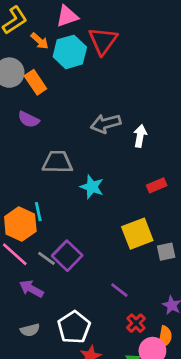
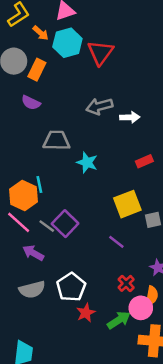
red triangle: (103, 41) -> (100, 53), moved
orange rectangle: (35, 82) -> (37, 70), turned 60
white arrow: (140, 136) -> (130, 117), turned 78
purple line: (119, 290) -> (116, 242), moved
gray semicircle: (30, 330) -> (32, 290), size x1.5

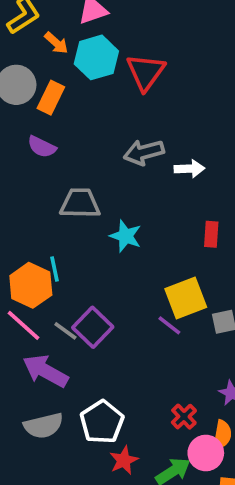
red rectangle: (144, 161) -> (211, 234), turned -63
purple line: (116, 242) -> (169, 325), moved
purple arrow: (33, 253) -> (45, 371), size x1.4

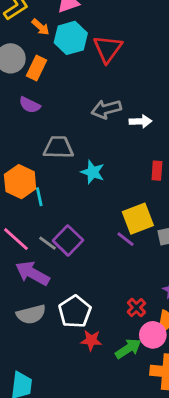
orange hexagon: (31, 285) -> (20, 182), moved
red star: (124, 460) -> (91, 340), turned 30

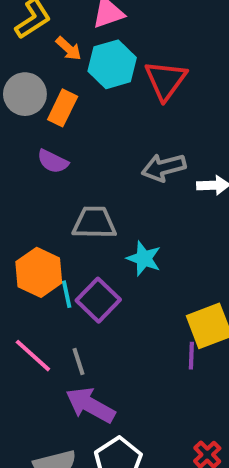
purple line: (125, 239) -> (191, 356), turned 54
purple square: (68, 240) -> (98, 300), moved
gray line: (47, 243) -> (78, 362), turned 36
purple arrow: (32, 273) -> (90, 405), moved

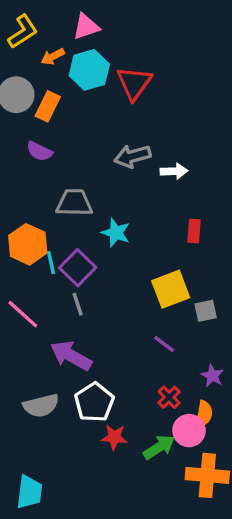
orange arrow: (69, 49) -> (53, 57), turned 110
purple line: (191, 356) -> (164, 344), moved, turned -55
gray line: (78, 362) -> (78, 304), moved

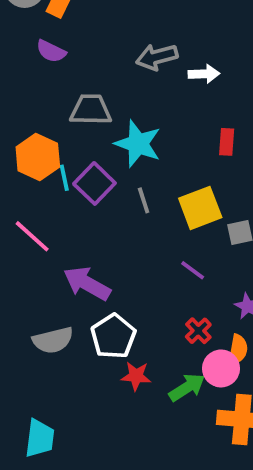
cyan star: (116, 233) -> (138, 144), size x1.4
gray line: (78, 304) -> (144, 200), moved

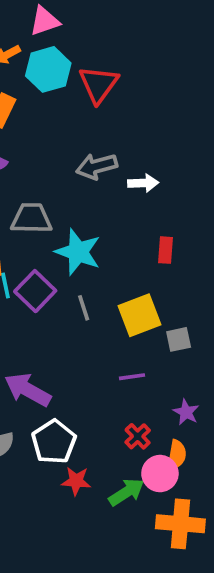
purple line: (193, 270) -> (132, 377), turned -45

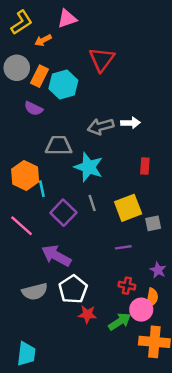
cyan hexagon: (48, 69) -> (63, 85), moved
gray arrow: (97, 166) -> (101, 126), moved
purple square: (35, 291) -> (63, 213), moved
red cross: (138, 436) -> (127, 286), turned -35

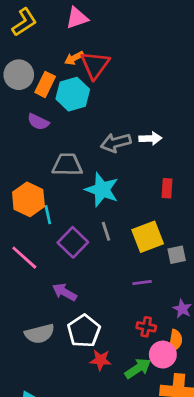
orange arrow: (43, 40) -> (74, 58), moved
red triangle: (102, 59) -> (95, 65), moved
purple arrow: (56, 256) -> (64, 292), size x0.7

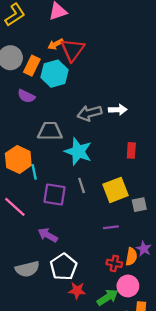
purple square: (73, 242) -> (54, 194), turned -35
orange semicircle: (175, 341) -> (131, 257), moved

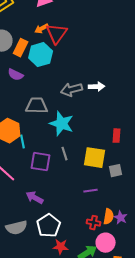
red rectangle: (131, 150) -> (117, 136), moved
yellow square: (115, 190) -> (95, 158), turned 30
purple star: (144, 249) -> (121, 218), moved

